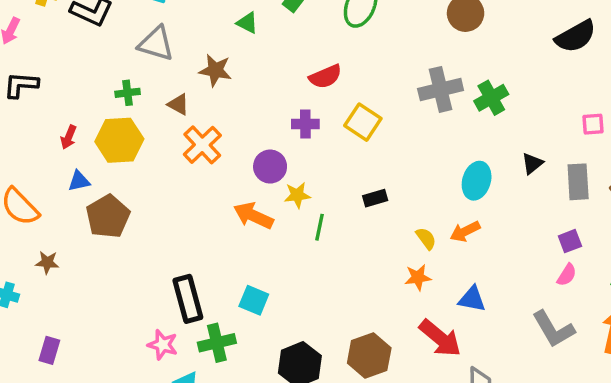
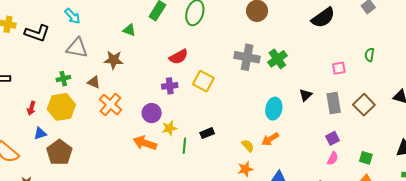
gray cross: (441, 89) -> (247, 57), turned 30
black rectangle: (375, 198) -> (207, 133), moved

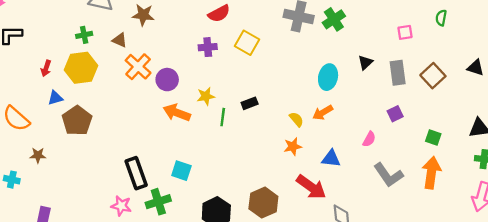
purple circle: (152, 113) -> (167, 80), moved
pink semicircle: (333, 158) -> (369, 139), moved

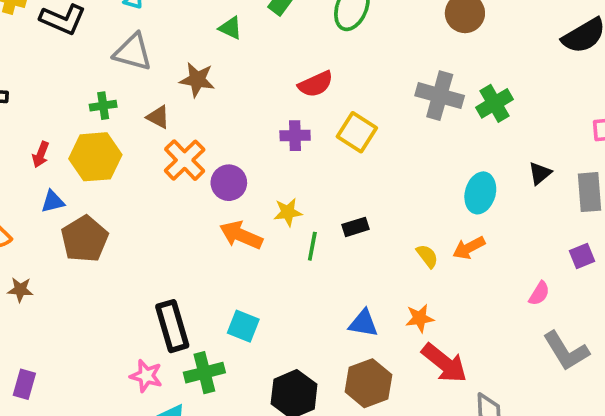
orange star: (293, 146) -> (420, 318), moved
blue triangle: (331, 159) -> (363, 323), moved

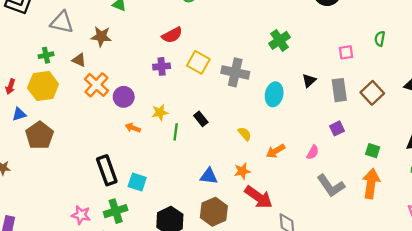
gray cross: (440, 96) -> (235, 72), moved
black rectangle: (356, 227) -> (201, 119), turned 72
orange arrow: (241, 235) -> (133, 128), size x0.6
orange arrow: (469, 248) -> (276, 151), moved
black rectangle: (172, 326) -> (107, 170), moved

